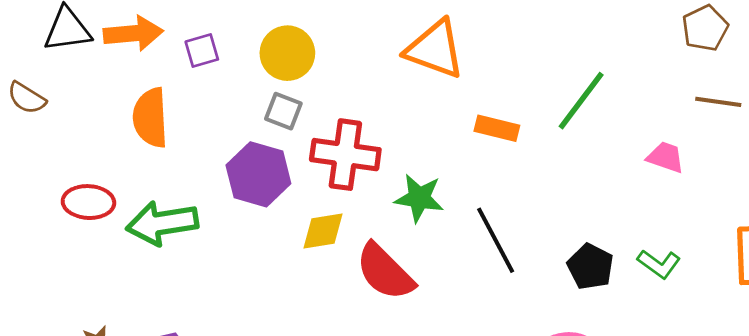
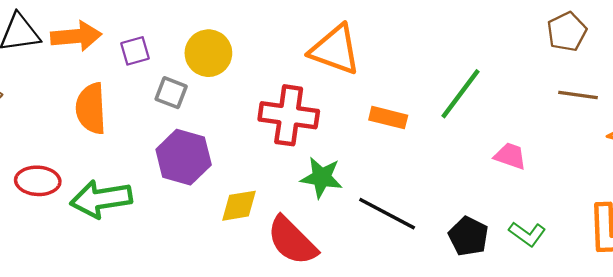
gray square: (283, 111) -> (171, 93), moved
red cross: (345, 155) -> (289, 115), moved
pink trapezoid: (666, 157) -> (510, 156), moved
black line: (496, 240) -> (387, 214), turned -34

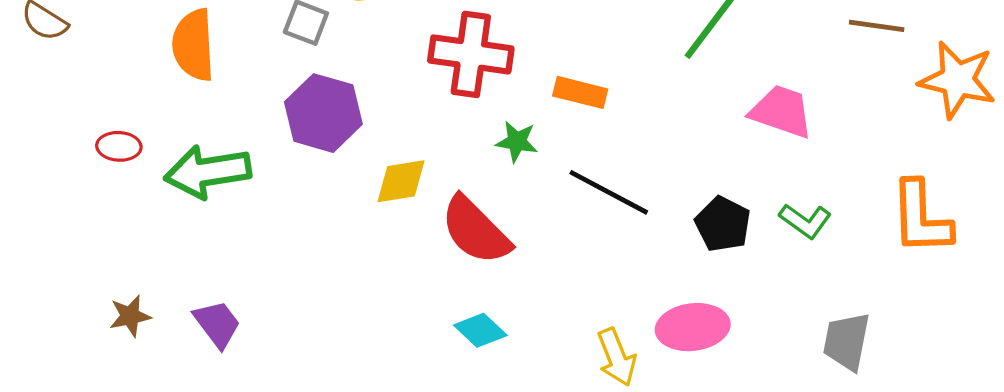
orange rectangle: (388, 118) -> (580, 92), moved
pink trapezoid: (510, 156) -> (782, 111), size x1.4
green star: (321, 177) -> (517, 142), size x0.7
red ellipse: (38, 181) -> (119, 146), size x0.7

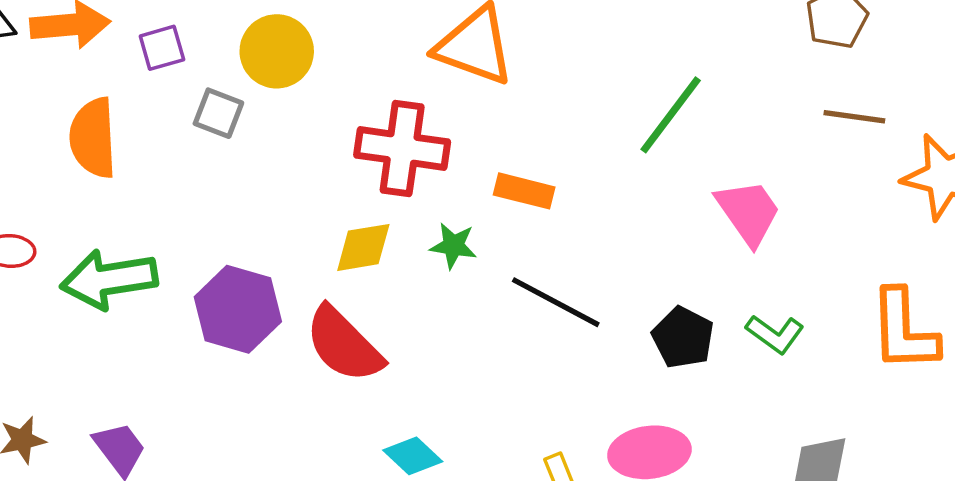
pink trapezoid: (782, 111) -> (748, 212), turned 36
purple hexagon: (323, 113) -> (238, 309), moved
yellow diamond: (401, 181) -> (363, 247), moved
red semicircle: (476, 230) -> (344, 345), moved

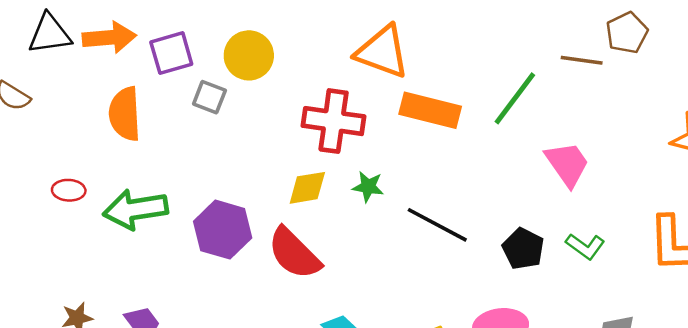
purple square: (162, 48) -> (171, 53), size x1.4
brown line: (854, 117) -> (582, 60), moved
orange rectangle: (524, 191) -> (430, 110), moved, size x1.5

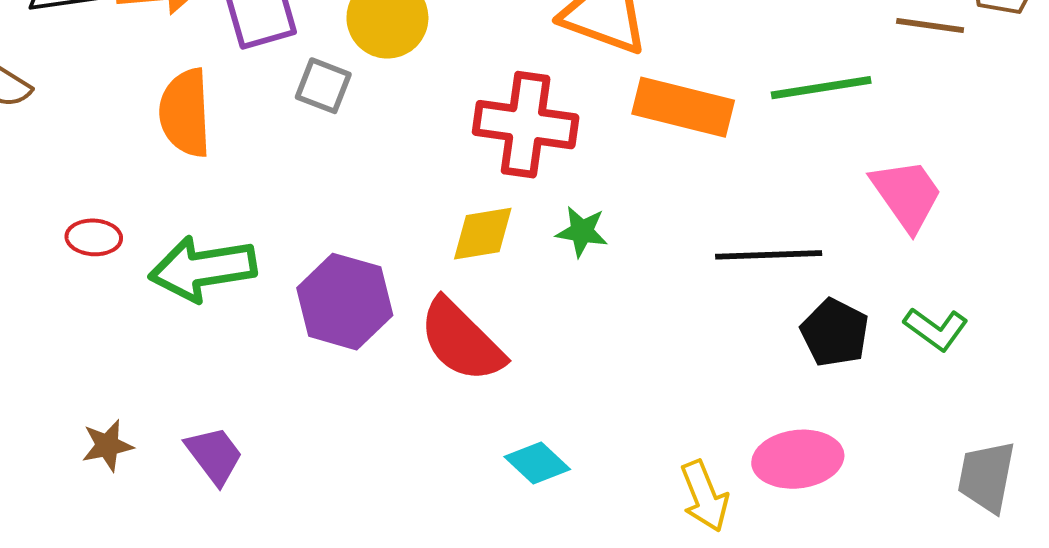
green line: (515, 98) -> (821, 88), turned 44
black line: (437, 225) -> (769, 255), moved, turned -30

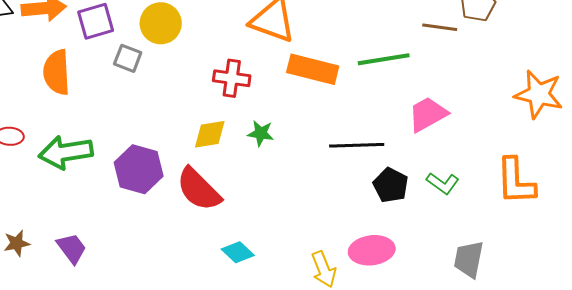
red cross: (526, 125) -> (232, 78), size x0.7
pink trapezoid: (907, 195) -> (428, 114), turned -84

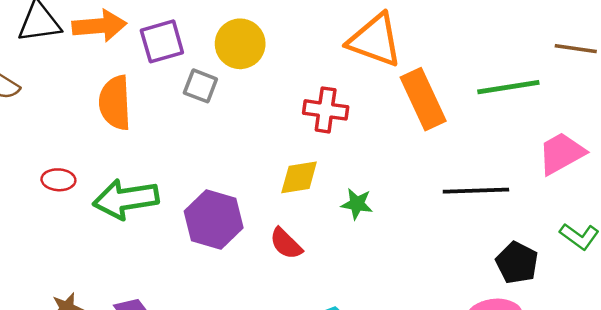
orange rectangle: (313, 69) -> (423, 99), turned 51
green star: (261, 133) -> (357, 204), moved
black pentagon: (391, 185) -> (517, 263), moved
red semicircle: (199, 189) -> (286, 244), size x0.6

